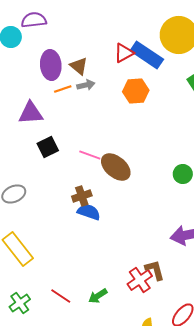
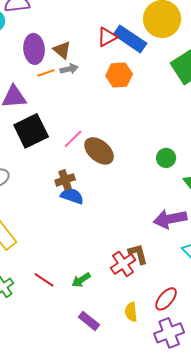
black square: (48, 147) -> (31, 131), size x1.6
pink line: (90, 155) -> (73, 139), turned -65

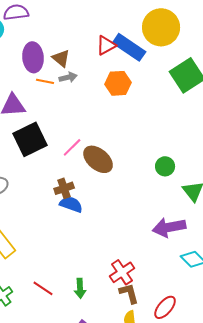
orange line: (46, 73) -> (45, 81), turned 30
brown L-shape: (138, 254) -> (129, 293), moved
green arrow: (81, 280) -> (80, 288), turned -60

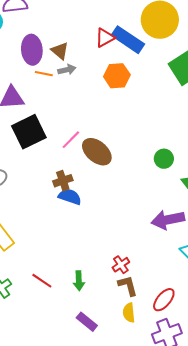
red cross: (122, 272) -> (121, 265), size x0.7

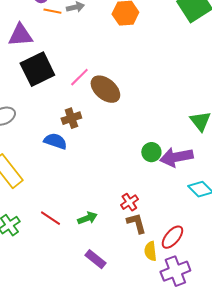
green circle: (164, 159) -> (151, 152), moved
blue semicircle: (70, 197) -> (55, 141), moved
green arrow: (79, 281) -> (87, 218), turned -108
yellow semicircle: (129, 313) -> (150, 251), moved

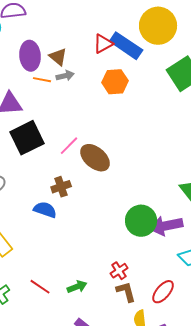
green circle: (151, 152) -> (141, 221), size x1.6
red ellipse: (172, 237) -> (163, 292), moved

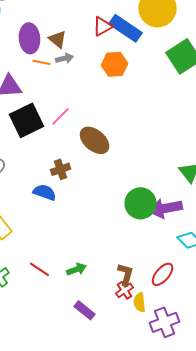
pink line: (69, 146) -> (60, 116), moved
red cross: (119, 271) -> (124, 290), moved
brown L-shape: (126, 292) -> (126, 274), turned 30

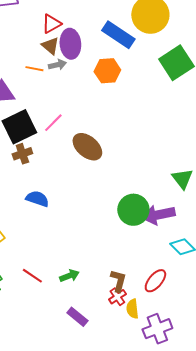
red triangle: (102, 26) -> (51, 24), moved
purple ellipse: (30, 38) -> (70, 44), moved
brown cross: (60, 169) -> (22, 154), moved

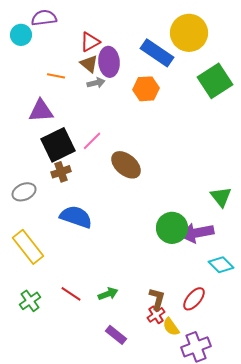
orange line: (34, 69) -> (56, 76), moved
blue semicircle: (37, 199) -> (76, 217), size x1.4
yellow semicircle: (132, 309) -> (171, 327), turned -30

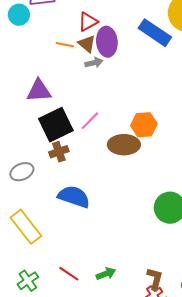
orange line: (56, 76) -> (65, 45), moved
orange hexagon: (146, 89) -> (144, 125), moved
brown ellipse: (126, 165) -> (124, 145), turned -40

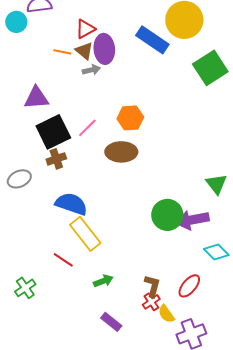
orange hexagon: (144, 125) -> (130, 118), moved
yellow rectangle: (26, 227) -> (85, 234), moved
red line: (69, 274) -> (63, 260), moved

